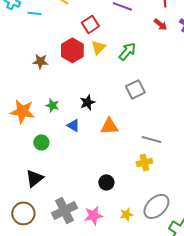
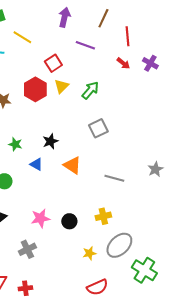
orange triangle: (109, 126) -> (72, 165), turned 36
yellow cross: (144, 162) -> (103, 216), moved
gray cross: (64, 210) -> (27, 249), size x0.7
pink star: (93, 215) -> (40, 218), moved

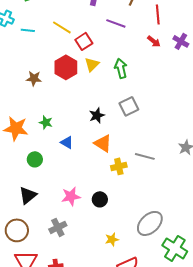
yellow line: (22, 37) -> (62, 27), moved
green arrow: (90, 90) -> (121, 68), turned -54
black star: (50, 141) -> (97, 115), moved
yellow cross: (103, 216) -> (119, 166), moved
yellow star: (89, 253) -> (112, 239), moved

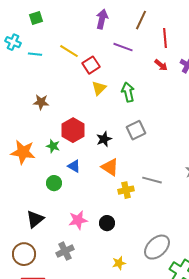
red hexagon: (66, 67) -> (73, 130), moved
green circle: (35, 159) -> (54, 183), moved

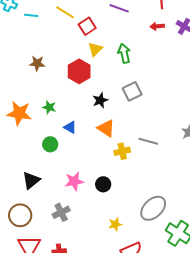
red arrow: (161, 65) -> (157, 26), turned 136
red hexagon: (73, 130) -> (79, 71), moved

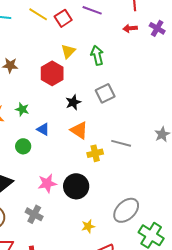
red square: (87, 26) -> (63, 18), moved
black circle: (103, 184) -> (76, 186), size x1.6
gray cross: (61, 212) -> (34, 214), turned -36

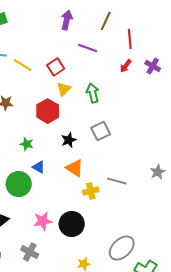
yellow line: (38, 14) -> (23, 65), moved
red square: (63, 18) -> (56, 67), moved
red arrow: (130, 28) -> (126, 66), turned -48
green star: (22, 109) -> (27, 144), moved
green circle: (23, 146) -> (19, 184), size x1.6

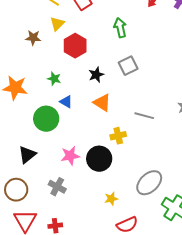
yellow triangle: (64, 89) -> (57, 24), moved
yellow cross: (91, 191) -> (118, 136), moved

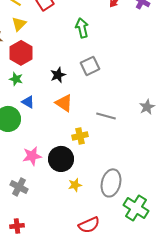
red hexagon: (75, 46) -> (21, 53), moved
gray ellipse: (149, 183) -> (111, 183), turned -32
yellow star: (111, 199) -> (75, 185), moved

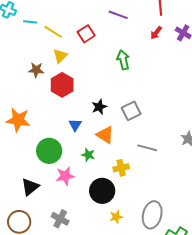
gray square: (90, 66) -> (131, 111), moved
green star: (16, 79) -> (88, 155), moved
blue triangle: (28, 102) -> (75, 125), moved, turned 32
pink star: (32, 156) -> (65, 176), moved

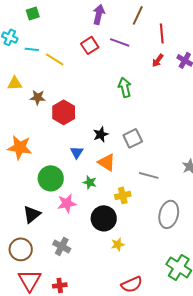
red square: (86, 34) -> (90, 45), moved
yellow triangle: (60, 56) -> (15, 83), moved, turned 42
gray ellipse: (152, 215) -> (169, 214), moved

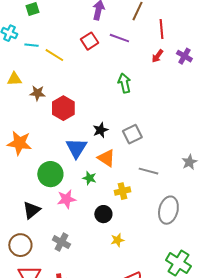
blue triangle: (77, 152) -> (76, 148), size x1.6
black circle: (104, 218) -> (103, 214), size x0.7

